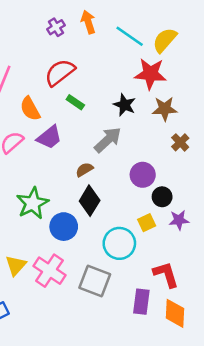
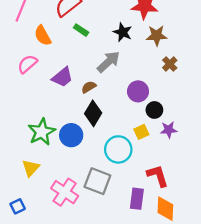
purple trapezoid: (49, 137) -> (62, 77), moved
green star: (33, 203) -> (42, 132), moved
pink cross: (49, 271) -> (65, 192), moved

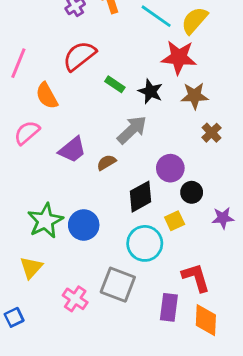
green rectangle: (81, 30) -> (115, 84), moved
black diamond: (93, 113) -> (140, 197), moved, turned 30
purple star: (169, 130) -> (223, 218), moved
pink cross: (65, 192) -> (75, 299), size x0.7

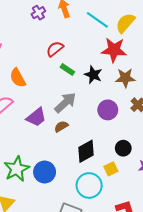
red semicircle: (79, 56) -> (55, 49), moved, size x0.7
gray arrow: (132, 130) -> (65, 103), moved
purple circle: (170, 168) -> (108, 110), moved

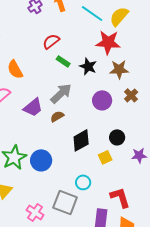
cyan circle: (89, 185) -> (83, 182), moved, size x0.6

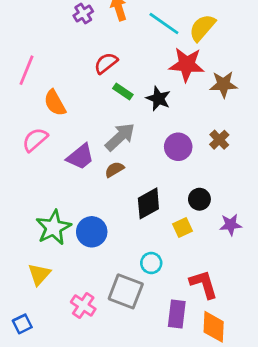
brown star: (119, 69) -> (224, 84), moved

